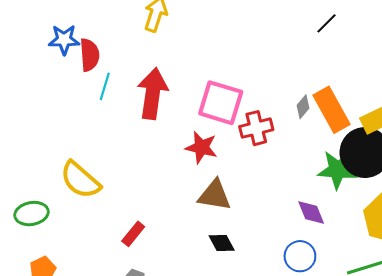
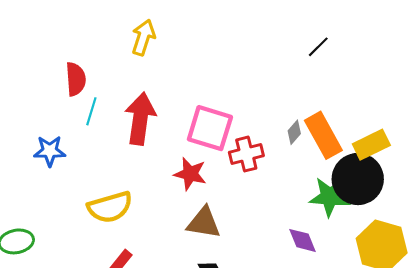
blue star: (64, 40) -> (50, 151), moved
yellow semicircle: (80, 180) -> (110, 207), moved, turned -57

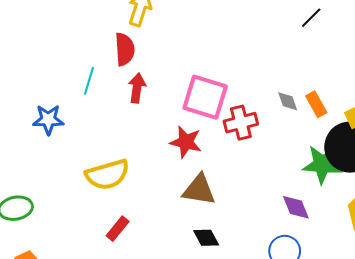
red semicircle: (76, 79) -> (125, 49), moved
red arrow: (140, 119) -> (137, 88), size x0.6
gray diamond: (294, 132) -> (288, 101), turned -60
orange rectangle: (323, 135) -> (316, 104), size x0.6

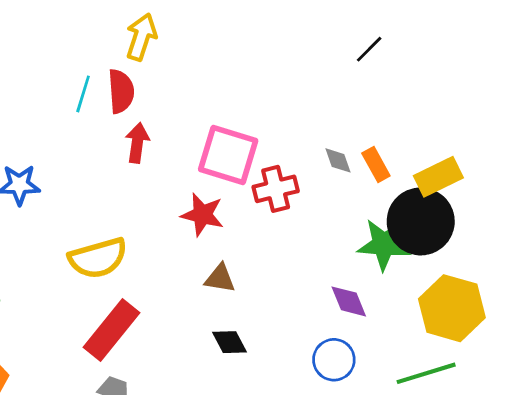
cyan line: (89, 81) -> (83, 94), moved
brown triangle: (199, 190) -> (220, 278), size x0.7
red rectangle: (118, 229) -> (111, 330), size x1.8

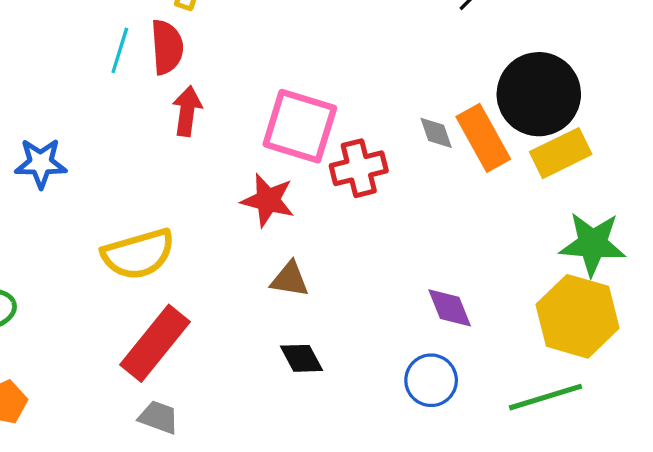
orange rectangle: (376, 164) -> (483, 138), size x1.5
black circle: (421, 221) -> (539, 94), moved
green star: (384, 244) -> (593, 244), moved

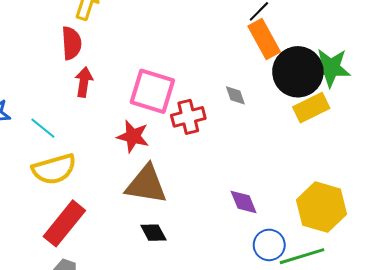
cyan line: (120, 50) -> (43, 128), moved, turned -68
orange rectangle: (483, 138) -> (264, 39), moved
green star: (593, 244) -> (331, 68), moved
brown triangle: (290, 279) -> (146, 185), size x1.8
blue circle: (431, 380) -> (269, 245), moved

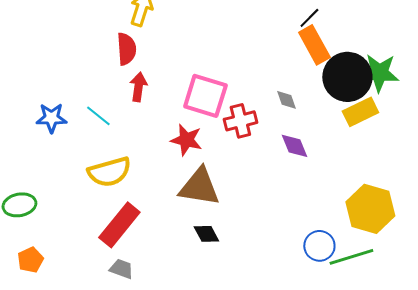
cyan line: (43, 128) -> (98, 116), moved
purple diamond: (244, 202) -> (294, 146), moved

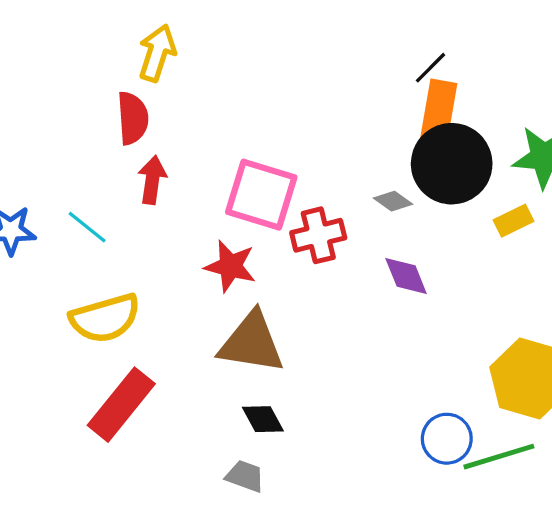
orange rectangle: (314, 45) -> (439, 112), turned 39
black circle: (347, 77) -> (452, 164), moved
gray diamond: (286, 100) -> (393, 201), turned -35
yellow rectangle: (360, 112) -> (513, 221), size x0.7
gray trapezoid: (121, 269) -> (245, 476), moved

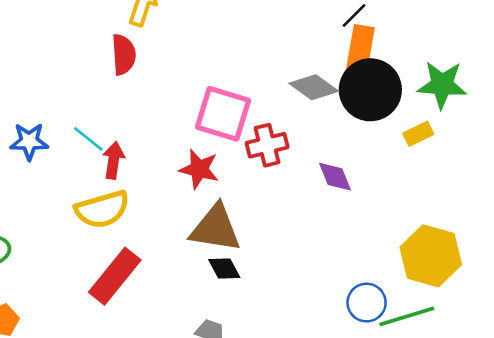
red arrow: (152, 180) -> (113, 160), moved
gray diamond: (393, 201) -> (314, 87), moved, size x1.6
black diamond: (263, 419) -> (224, 269), moved

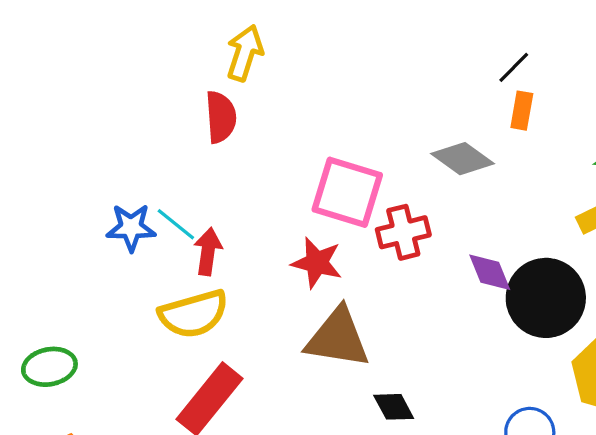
orange rectangle: (360, 49) -> (522, 111), size x0.6
black circle: (370, 90) -> (546, 298), moved
blue star: (29, 141) -> (131, 227), moved
black diamond: (224, 269) -> (394, 407), moved

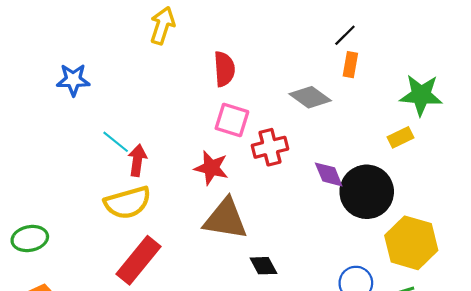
red semicircle: (221, 117) -> (224, 69), moved
pink square: (347, 192) -> (232, 120), size x0.7
blue star: (131, 227) -> (73, 80), moved

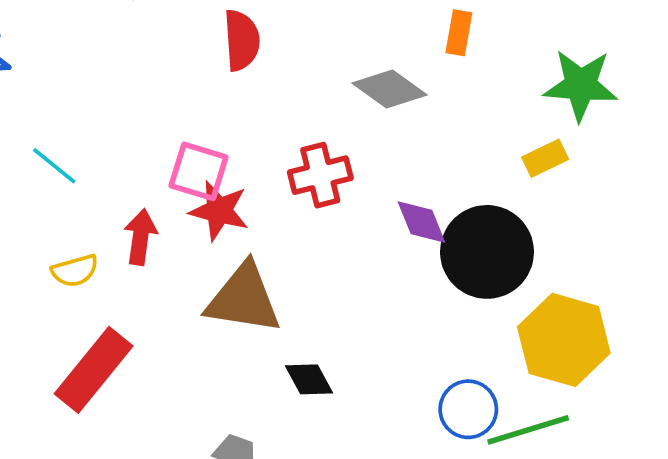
pink square: (232, 120) -> (199, 171), moved
red arrow: (137, 160) -> (140, 237), moved
yellow semicircle: (128, 203) -> (75, 271), size x0.6

